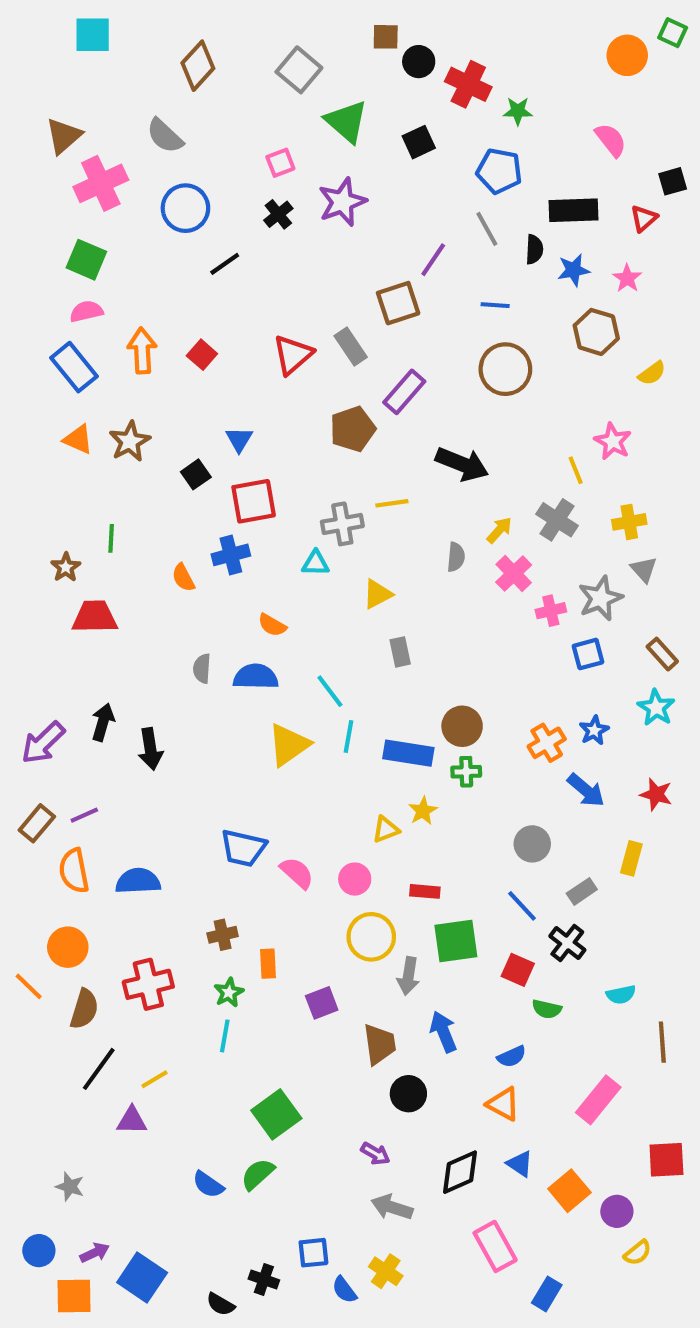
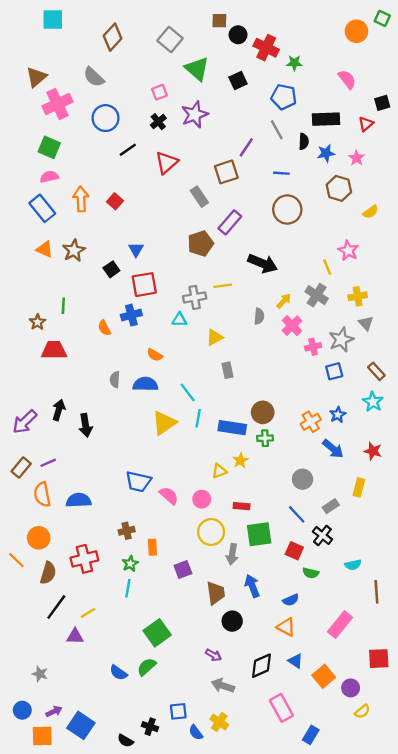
red triangle: (293, 355) -> (167, 163), moved

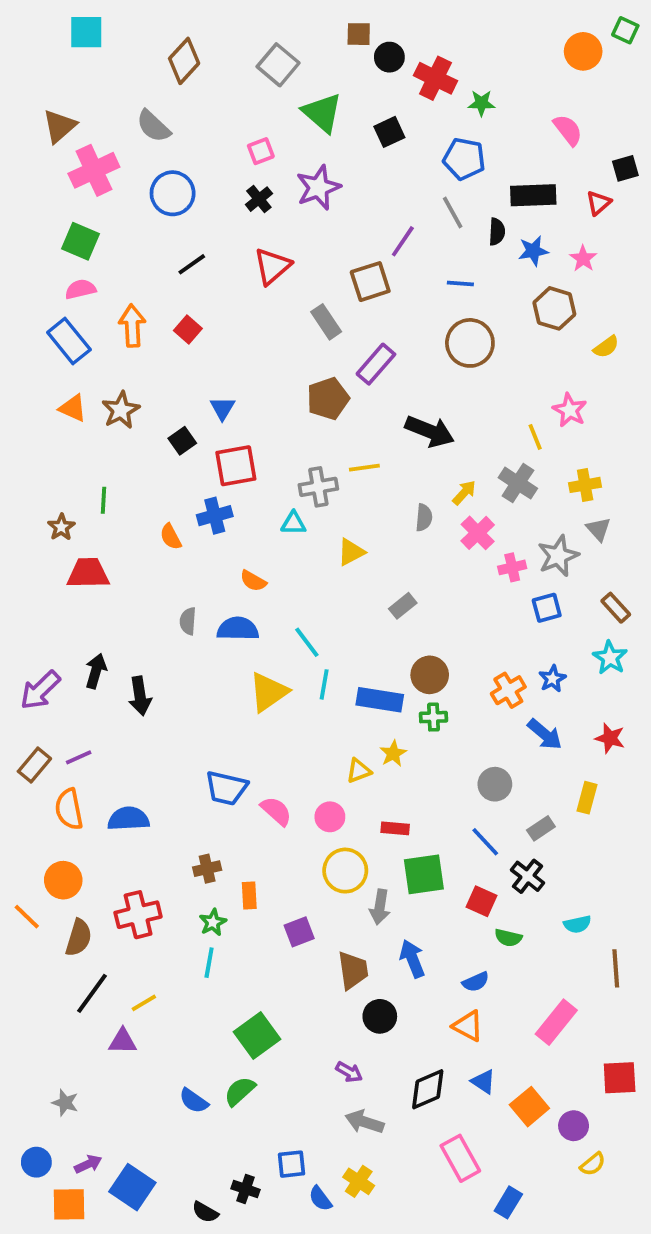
black line: (128, 150) -> (192, 264), moved
gray rectangle: (227, 370) -> (403, 606), moved, turned 63

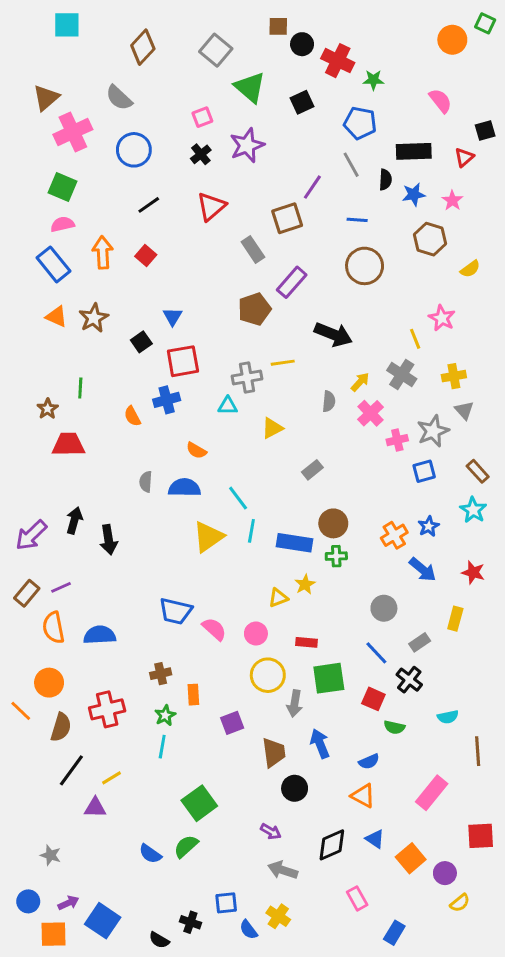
pink rectangle: (460, 1158) -> (357, 898), size x0.7

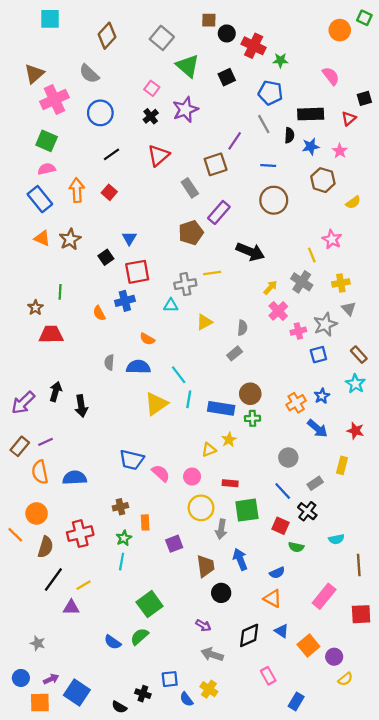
pink square: (202, 117) -> (152, 88), turned -32
gray semicircle: (329, 401) -> (242, 328), moved
red square: (481, 836) -> (361, 614), moved

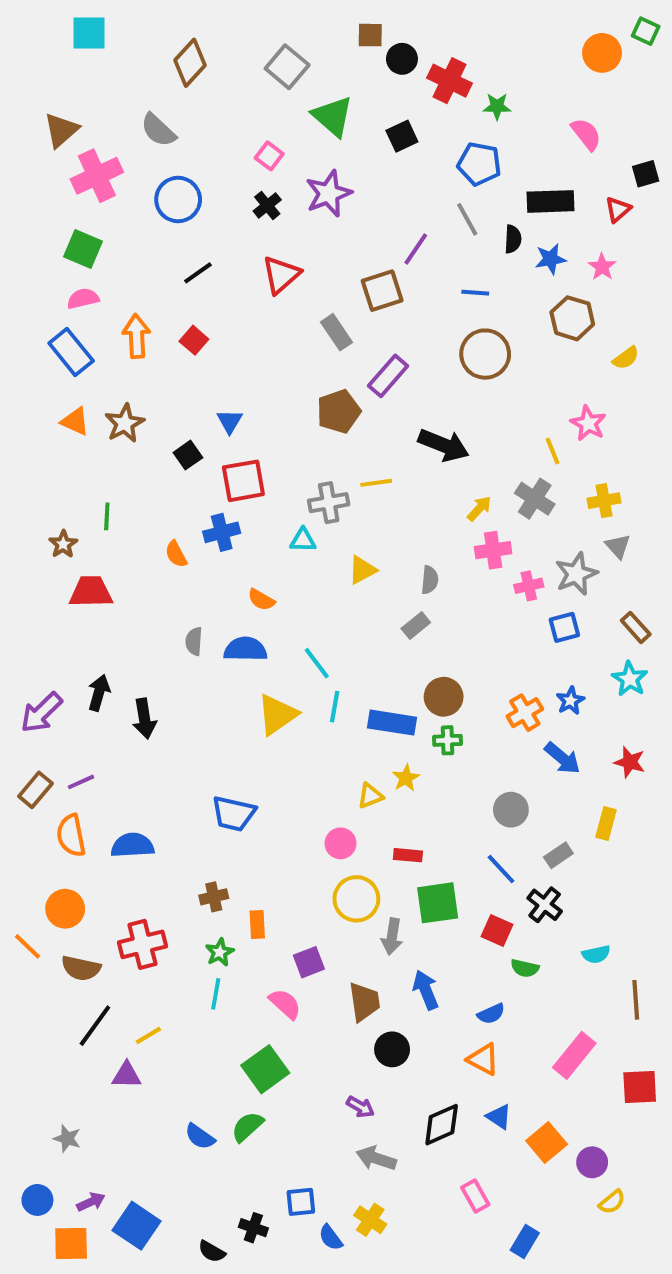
pink cross: (278, 311) -> (493, 550), turned 36
pink semicircle: (161, 473) -> (285, 1004), moved
brown semicircle: (45, 547) -> (81, 968), turned 85

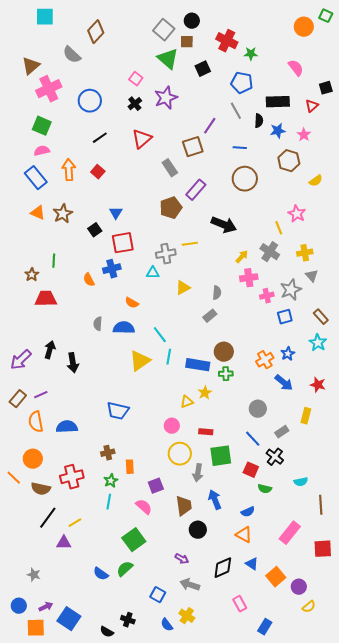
brown square: (370, 35) -> (187, 42), moved
black circle: (402, 59) -> (192, 21), moved
gray square: (287, 67) -> (164, 30), moved
gray semicircle: (158, 130) -> (72, 55), moved
blue square: (301, 1202) -> (158, 595), moved, turned 35

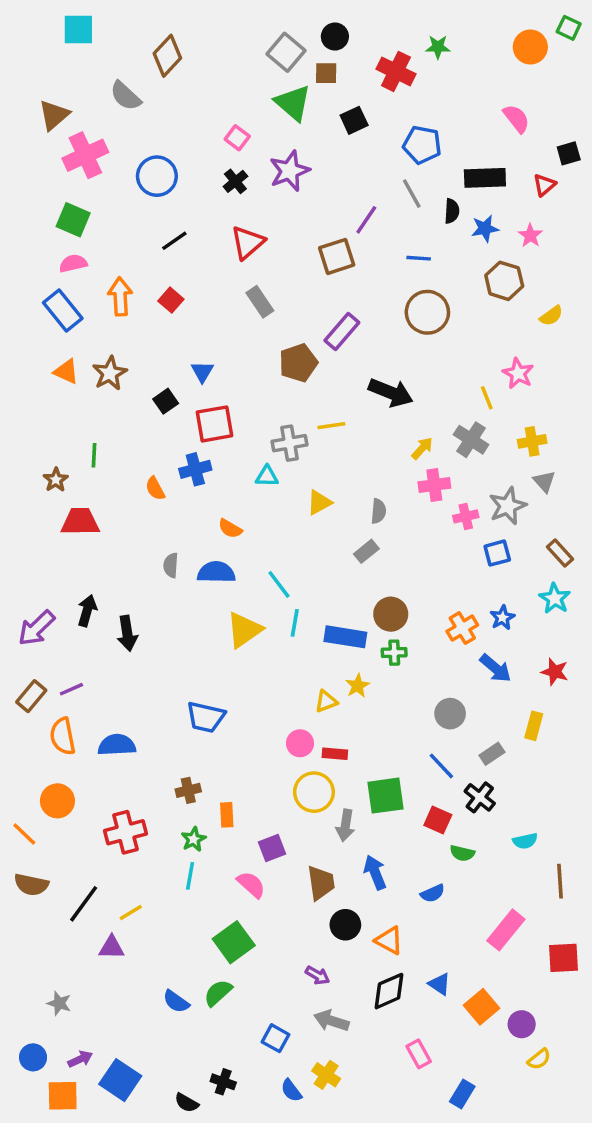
green star: (251, 54) -> (438, 47), moved
gray rectangle: (170, 168) -> (260, 302), moved
red rectangle: (206, 432) -> (335, 754), moved
brown semicircle: (41, 489) -> (31, 885), moved
orange triangle: (244, 535) -> (389, 940), moved

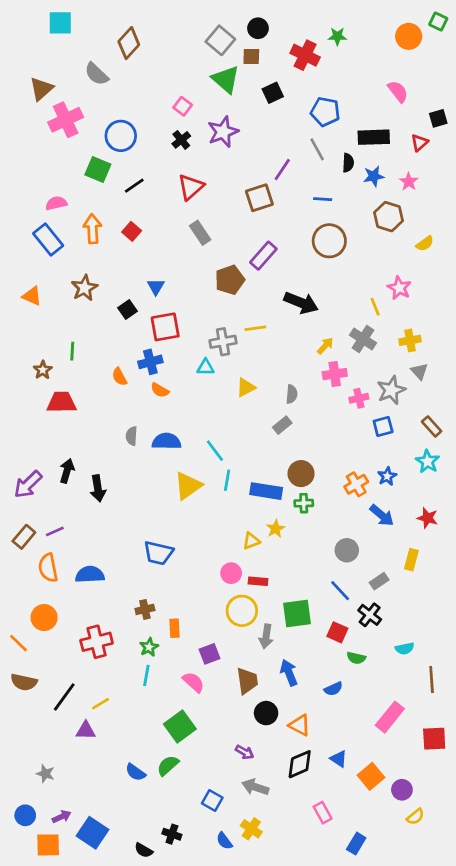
green square: (73, 220) -> (98, 170), moved
orange triangle: (66, 372) -> (32, 296), moved
orange semicircle: (230, 529) -> (160, 390), moved

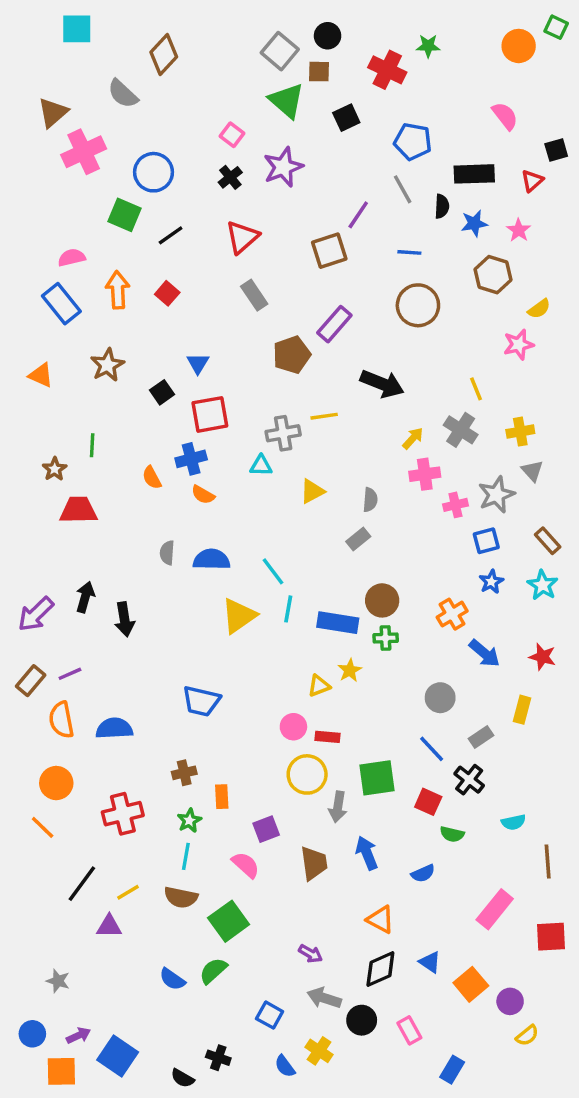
pink star: (399, 288) -> (519, 345), moved, turned 30
blue star: (387, 476) -> (491, 582), moved
orange line: (19, 643) -> (43, 827), moved
brown semicircle: (24, 682) -> (181, 897), moved
black circle: (266, 713) -> (362, 1020), moved

